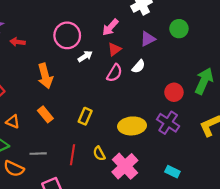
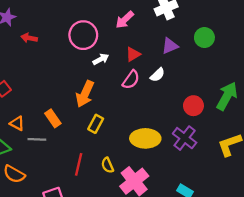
pink arrow: (110, 27) -> (125, 20), moved
orange arrow: (45, 76) -> (85, 94), moved, turned 35
gray line: (38, 154) -> (37, 139), moved

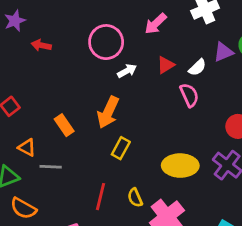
purple triangle: (170, 46) -> (223, 52), moved
white semicircle: (157, 75) -> (197, 67), moved
pink semicircle: (131, 80) -> (189, 95), moved, turned -60
orange rectangle: (53, 118) -> (64, 125), moved

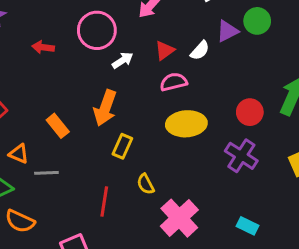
red arrow: (41, 45) -> (43, 47), moved
pink semicircle: (189, 95) -> (174, 82), moved, turned -75
yellow ellipse: (180, 166) -> (186, 124), moved
yellow semicircle: (135, 198) -> (146, 184), moved

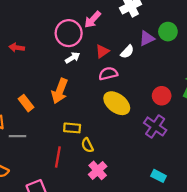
pink circle: (97, 30) -> (69, 33), moved
yellow ellipse: (186, 124) -> (117, 103), turned 40
yellow rectangle: (122, 146) -> (72, 128), moved, turned 70
pink cross: (179, 218) -> (98, 170), moved, size x0.7

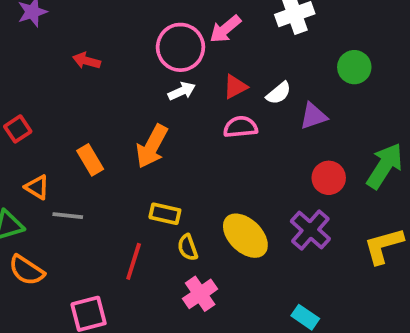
purple triangle: (147, 38) -> (313, 116), moved
yellow ellipse: (117, 103) -> (245, 236), moved

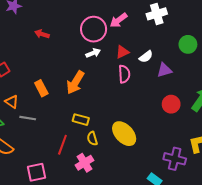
pink semicircle: (240, 127) -> (124, 74), turned 90
purple cross: (310, 230) -> (175, 159), moved, turned -30
pink cross: (200, 294) -> (85, 163), moved

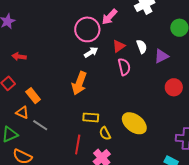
red arrow: (42, 34) -> (19, 57), moved
white semicircle: (146, 57) -> (142, 47), turned -64
orange rectangle: (41, 88) -> (33, 96), moved
gray line: (28, 118) -> (40, 125), turned 35

